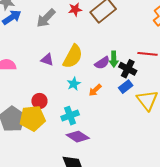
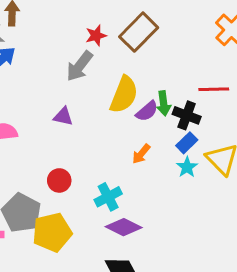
gray arrow: (46, 18) -> (80, 66), moved
yellow semicircle: (73, 56) -> (124, 95), moved
cyan star: (74, 84) -> (187, 167), moved
yellow pentagon: (32, 118) -> (52, 232), moved

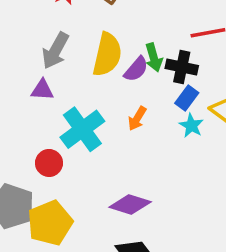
gray arrow: (80, 66) -> (55, 51), moved
cyan cross: (108, 197) -> (82, 129), moved, size x1.4

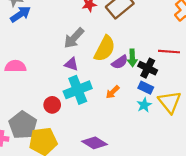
purple triangle: (42, 90) -> (71, 64), moved
blue rectangle: (187, 98) -> (146, 88), turned 64

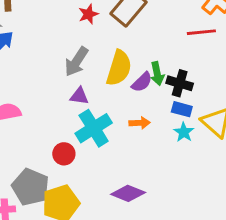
red line: (169, 52) -> (201, 32), moved
orange arrow: (113, 92) -> (140, 123), turned -128

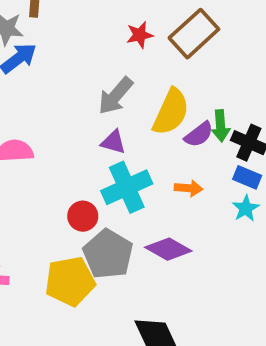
gray pentagon: (30, 187) -> (108, 254), moved
purple diamond: (128, 193) -> (168, 249), moved

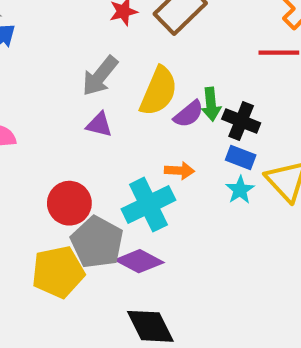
cyan cross: (127, 187) -> (148, 205), moved
red circle: (83, 216) -> (69, 203), size x1.4
purple diamond: (168, 249) -> (139, 261), moved

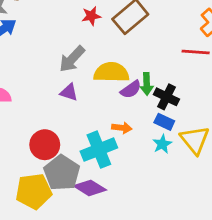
yellow semicircle: (159, 91) -> (111, 72), turned -116

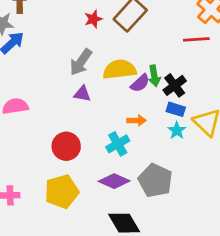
black cross: (167, 97) -> (175, 85), turned 35
cyan cross: (99, 150) -> (118, 144), size x0.7
gray pentagon: (62, 173) -> (155, 180), moved

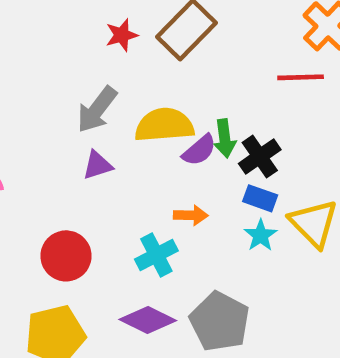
purple triangle: (82, 94) -> (98, 165), turned -30

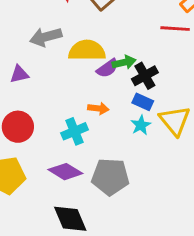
gray arrow: (97, 110) -> (46, 37), turned 32
green arrow: (225, 138) -> (124, 62), turned -100
purple triangle: (98, 165) -> (19, 74), moved
gray pentagon: (220, 322) -> (110, 177), turned -30

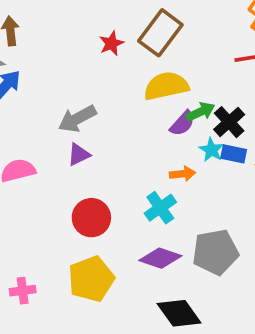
gray arrow: (46, 37) -> (77, 119), moved
yellow semicircle: (87, 51) -> (166, 86), moved
cyan star: (141, 125) -> (211, 150), moved

